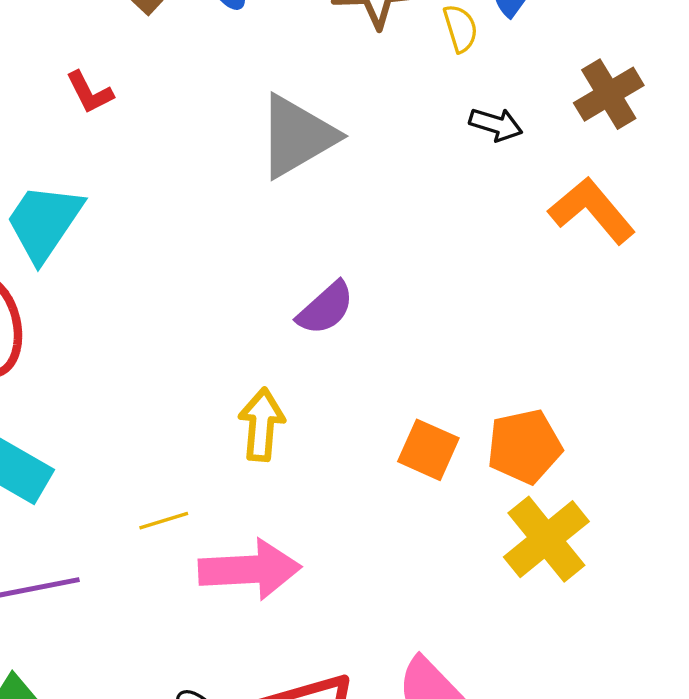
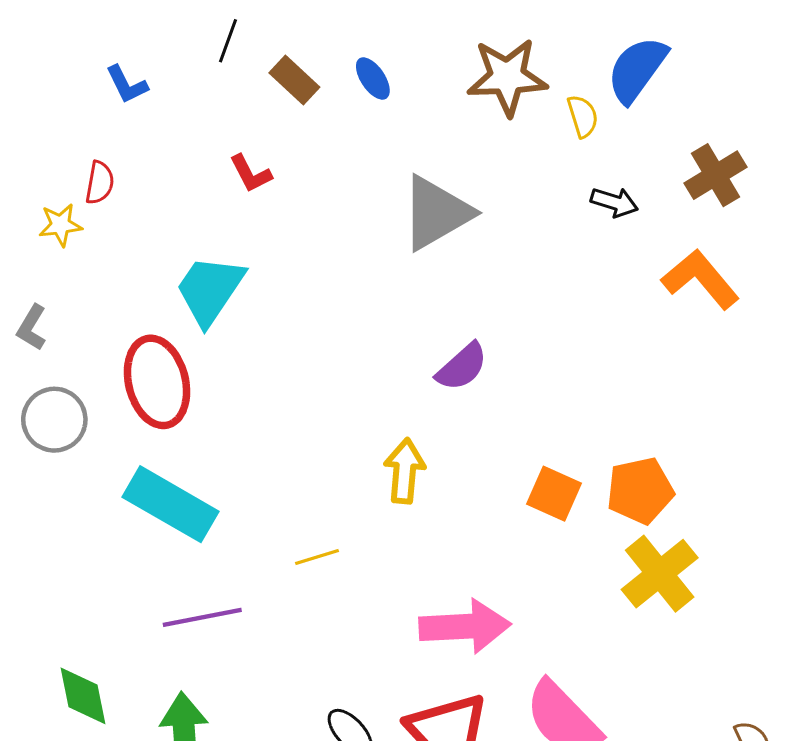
pink arrow: (250, 569) -> (465, 626), moved

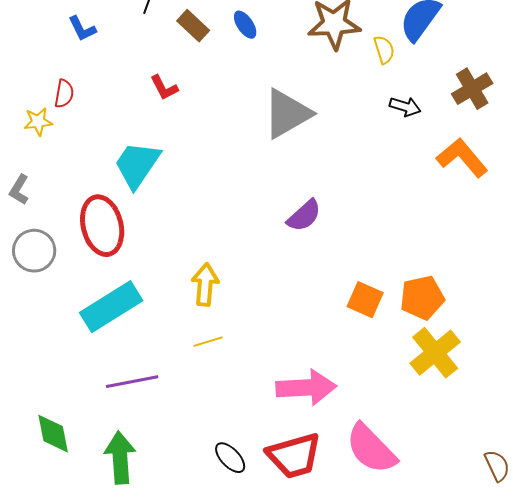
yellow arrow: (405, 471) -> (205, 285), moved
cyan rectangle: (171, 504) -> (111, 307), turned -62

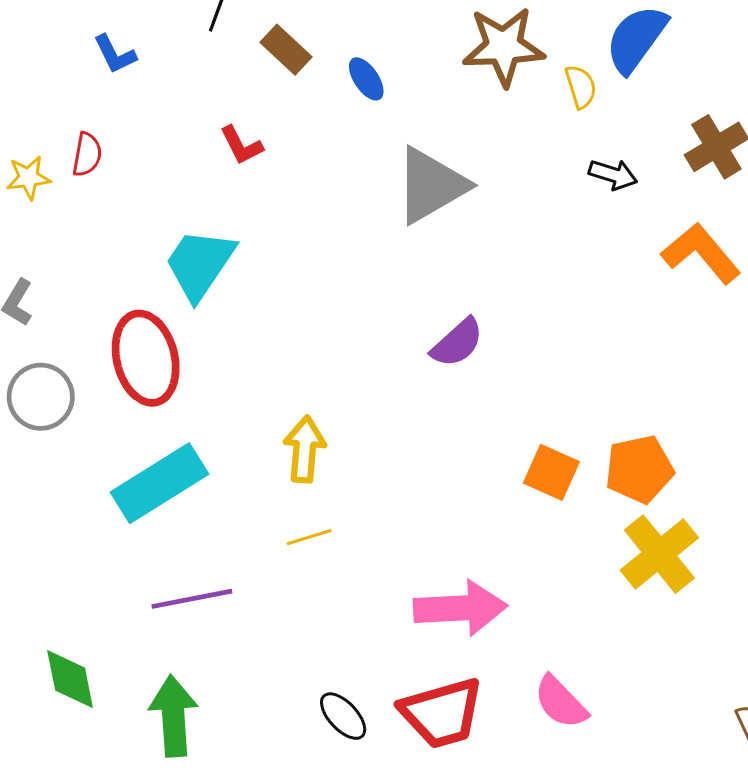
blue ellipse: (245, 25) -> (366, 79), moved
yellow star: (38, 122) -> (28, 178), moved
pink semicircle: (371, 449) -> (561, 702), size x0.7

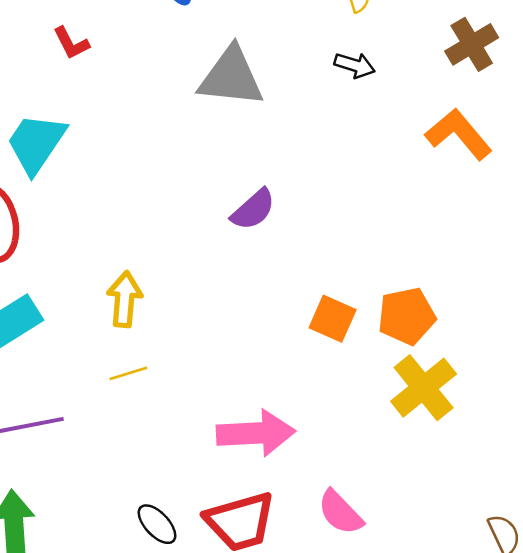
black arrow: (613, 175) -> (355, 65), moved
gray triangle: (431, 185) -> (231, 77), turned 36

